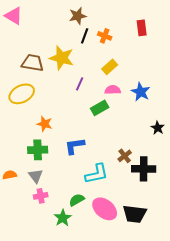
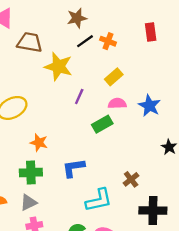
black line: (85, 36) -> (85, 41), turned 35
brown trapezoid: (33, 63) -> (30, 42), moved
black cross: (144, 169) -> (153, 210), moved
gray triangle: (36, 176) -> (29, 202), turned 42

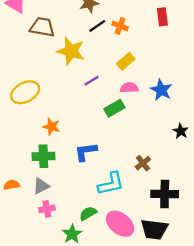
purple line: (79, 96) -> (91, 81), turned 35

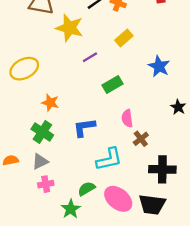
pink semicircle: (129, 88) -> (127, 118), moved, turned -96
green cross: (43, 156) -> (42, 132), turned 35

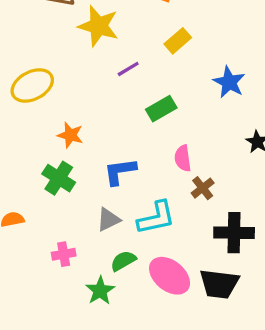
gray triangle: (40, 161) -> (108, 219), moved

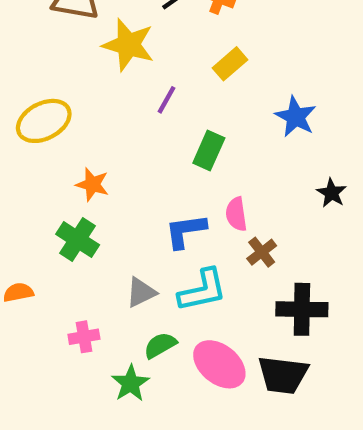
purple line: (128, 69) -> (166, 100), turned -30
green rectangle: (161, 109) -> (209, 151), turned -36
blue L-shape: (120, 172) -> (186, 231), moved

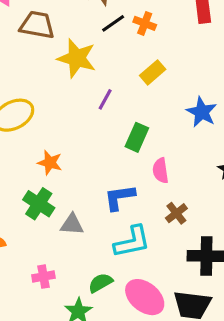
pink semicircle: (236, 214) -> (161, 171), moved
gray triangle: (141, 292) -> (72, 224), moved, turned 30

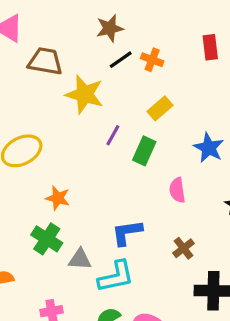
green rectangle: (137, 137) -> (144, 151), moved
pink semicircle: (161, 171) -> (177, 190), moved
cyan L-shape: (132, 242) -> (116, 277), moved

